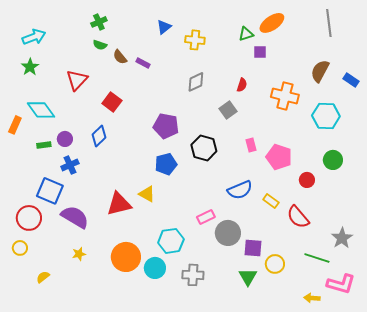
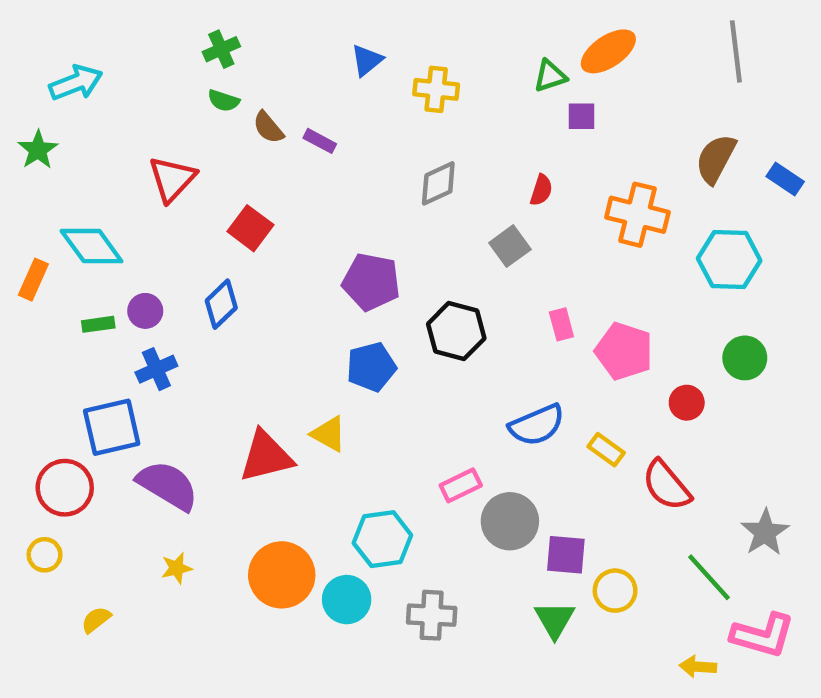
green star: (30, 67) -> (38, 150), moved
blue square: (50, 191) -> (112, 427), turned -36
green line: (317, 258) -> (709, 577), turned 30

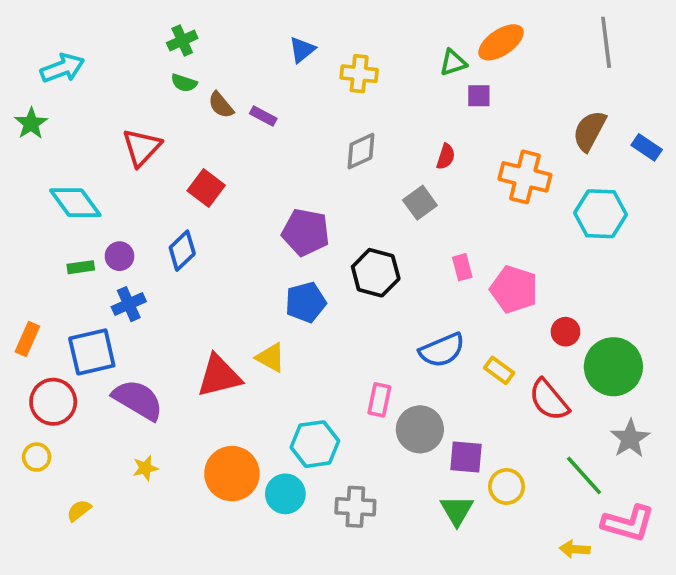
orange rectangle: (33, 280) -> (27, 339), moved
green circle: (745, 358) -> (613, 367), moved, size x1.6
pink rectangle: (461, 485) -> (379, 400), turned -52

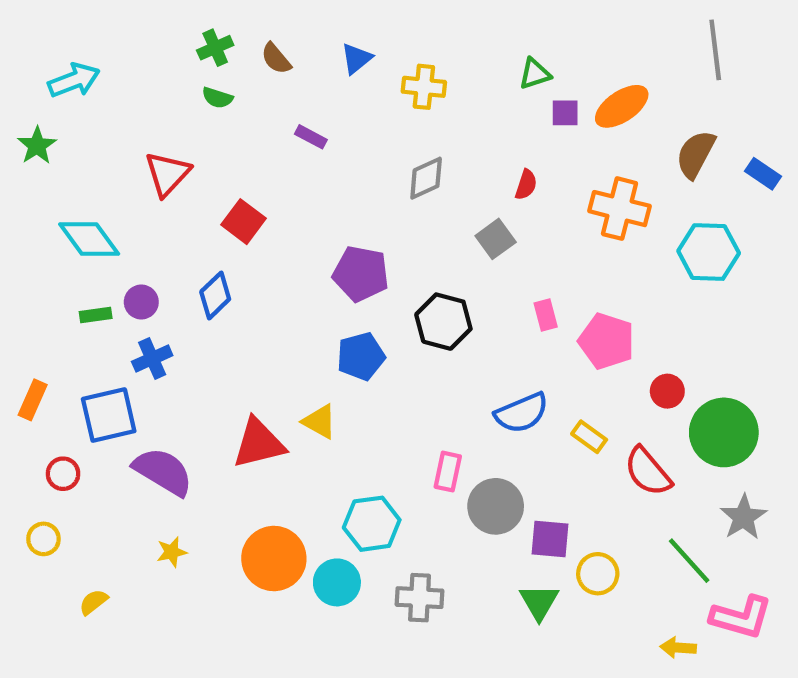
orange ellipse: (501, 42) -> (622, 106), moved
brown semicircle: (221, 105) -> (276, 59), moved
red circle: (53, 402) -> (63, 474), size x0.6

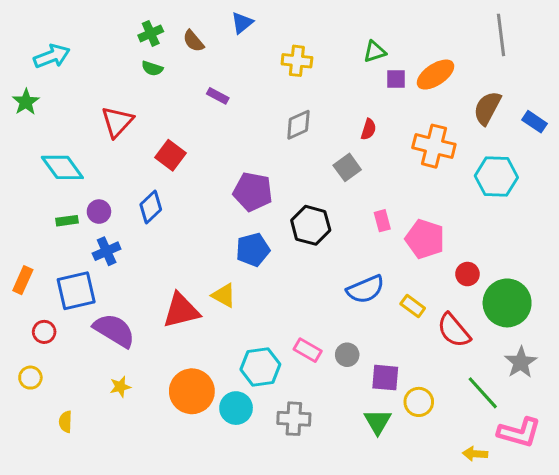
blue triangle: (356, 59) -> (242, 23), moved
pink rectangle: (448, 472) -> (308, 350), moved, turned -72
gray circle: (496, 506) -> (347, 355), size x0.6
yellow semicircle: (93, 602) -> (65, 422), turned -50

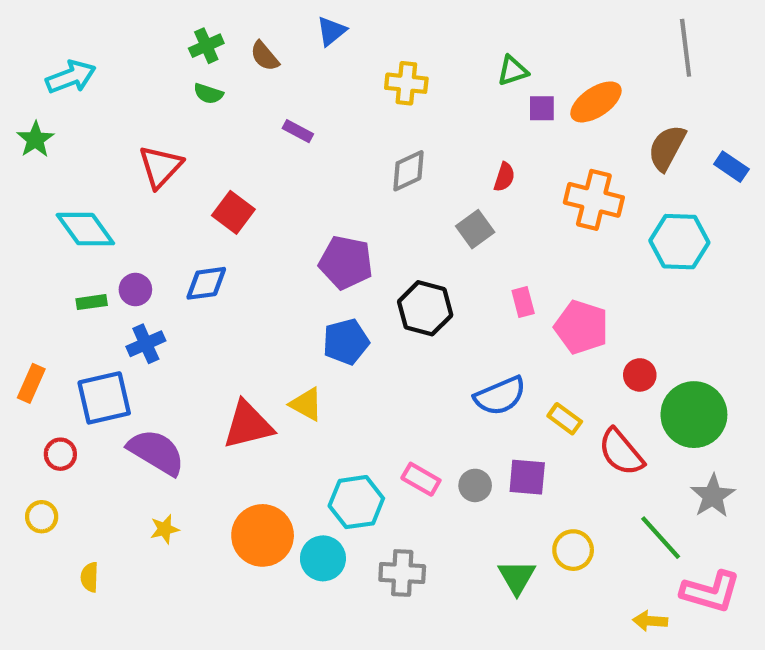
blue diamond: (151, 207) -> (206, 283), turned 36
purple square: (385, 378) -> (527, 477), moved

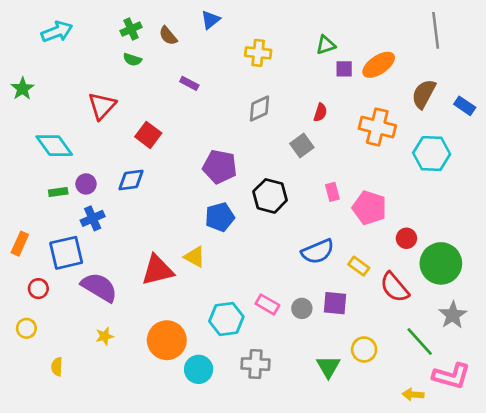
cyan arrow: (71, 77) -> (57, 32), moved
cyan circle: (323, 558) -> (199, 369), moved

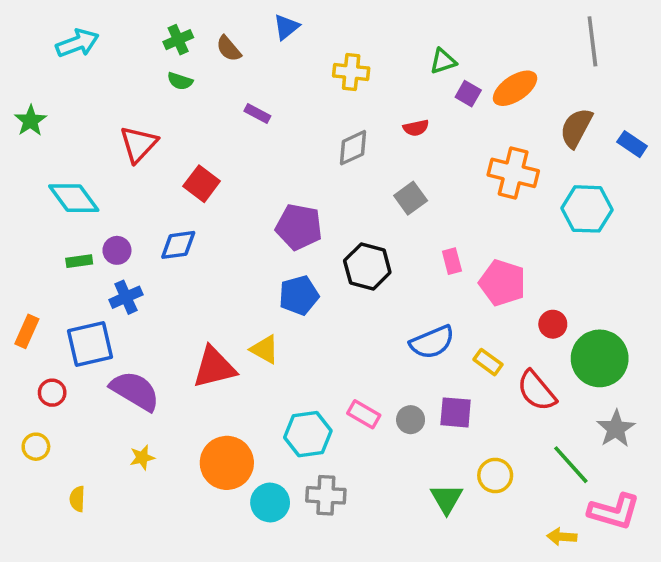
purple square: (344, 69) -> (468, 94), turned 30
red semicircle: (320, 112) -> (416, 128), moved, turned 60
gray cross: (255, 364) -> (326, 495), moved

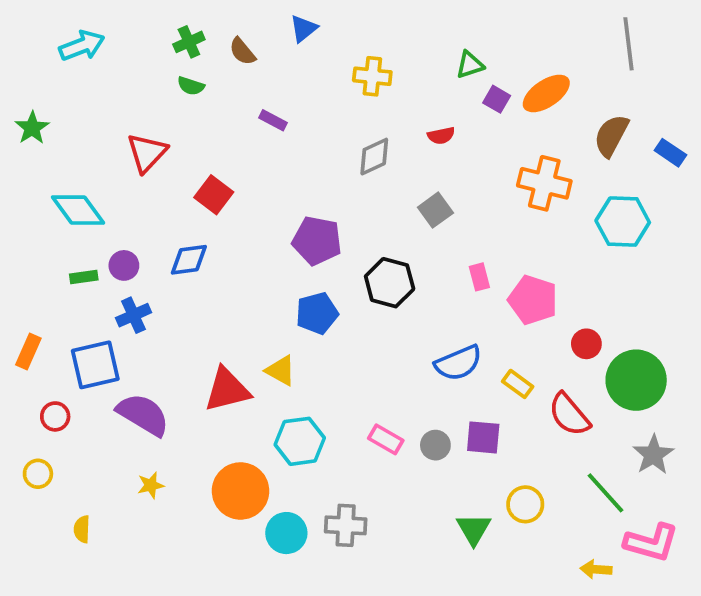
cyan hexagon: (308, 434) -> (300, 441), moved

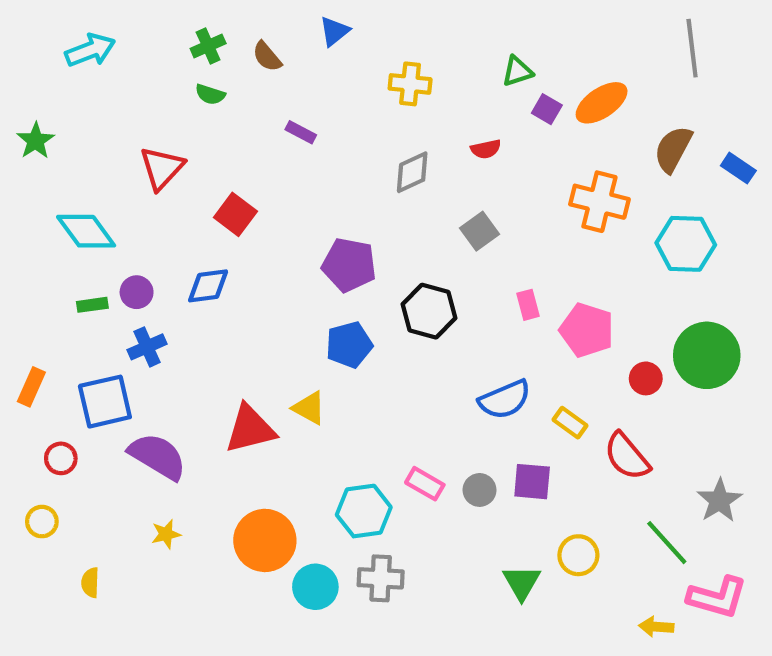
green circle: (636, 380) -> (707, 355), moved
cyan hexagon: (300, 441) -> (364, 511), moved

